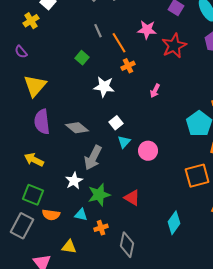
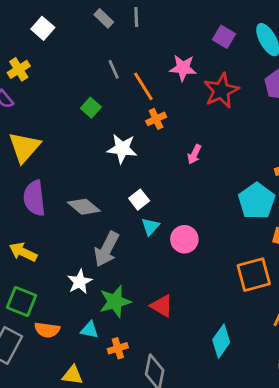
yellow cross: (31, 21) -> (19, 69), moved

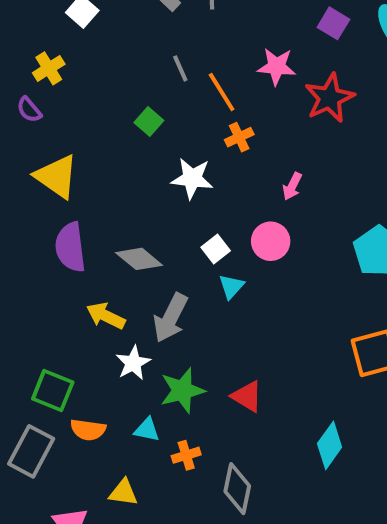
yellow triangle: (24, 147) -> (57, 176), turned -36
pink circle: (184, 239) -> (271, 241), moved
yellow arrow: (23, 252) -> (106, 316), moved

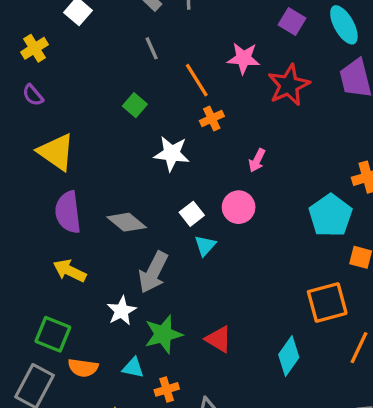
yellow cross: (49, 68) -> (35, 48), moved
gray line: (180, 68) -> (152, 48), moved
yellow arrow: (106, 316) -> (70, 271), moved
cyan diamond: (330, 445) -> (289, 356), moved

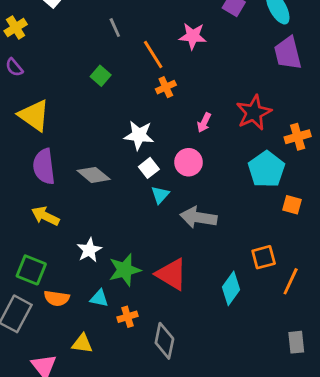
red star: (289, 85) -> (254, 113), moved
white star: (172, 154) -> (139, 135), moved
gray arrow: (153, 272) -> (198, 217), moved, turned 72
orange square: (327, 302) -> (264, 257), moved, size x0.7
red triangle: (218, 339) -> (171, 274), size x1.4

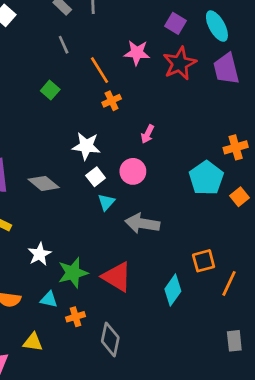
red star: (254, 113) -> (180, 63), moved
orange square: (292, 205) -> (240, 197), moved, turned 36

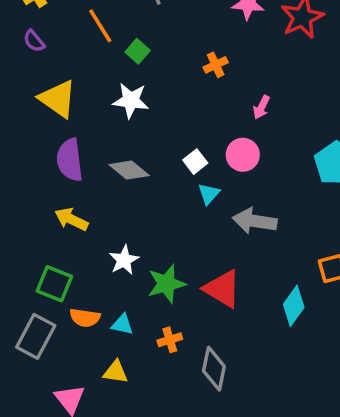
orange line: (100, 70) -> (100, 26), moved
white star: (86, 146) -> (131, 100), moved
cyan triangle: (49, 299) -> (122, 325), moved

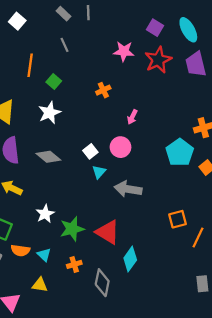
orange line: (100, 26) -> (30, 65), turned 40
white star: (131, 100) -> (49, 113), turned -30
cyan diamond: (294, 306) -> (130, 259), moved
cyan triangle: (122, 325) -> (44, 255), turned 32

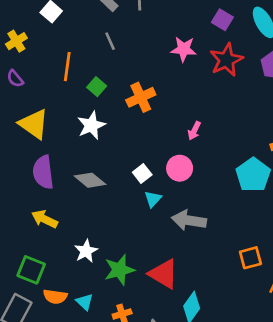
orange cross: (103, 90) -> (141, 97), moved, size x1.5

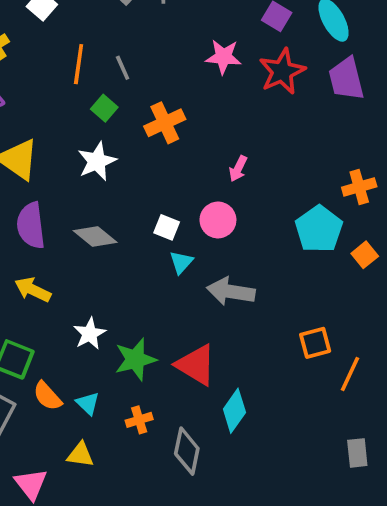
gray line: (110, 41) -> (123, 68), moved
orange line: (67, 67) -> (79, 64), moved
white square: (142, 174) -> (167, 227), turned -30
orange semicircle: (55, 297) -> (47, 396), turned 40

